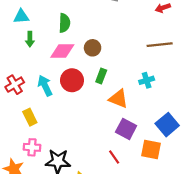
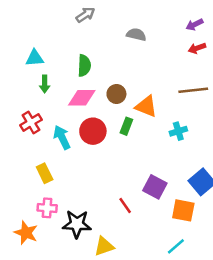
red cross: (15, 85) -> (31, 122), moved
orange triangle: (119, 99) -> (146, 106), moved
red line: (114, 157) -> (125, 205), moved

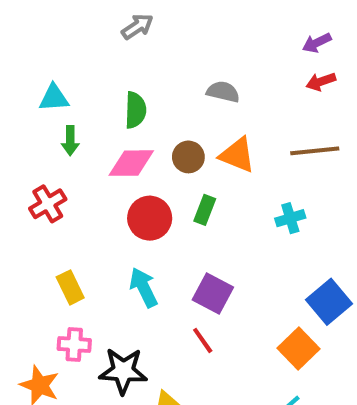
gray semicircle: (136, 35) -> (223, 92), moved
orange triangle: (146, 106) -> (237, 155), moved
cyan arrow: (62, 137) -> (144, 287), moved
purple square: (155, 187) -> (213, 294), moved
orange square: (183, 210) -> (298, 349), turned 35

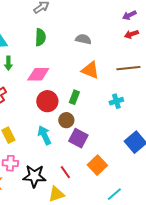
green semicircle: (135, 110) -> (40, 37), moved
brown circle: (188, 157) -> (66, 120), moved
red line: (203, 340) -> (65, 172), moved
orange square: (298, 349) -> (97, 165), moved

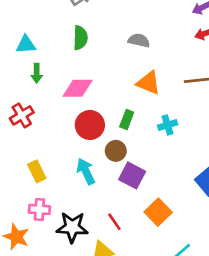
cyan cross: (116, 101) -> (168, 125), moved

